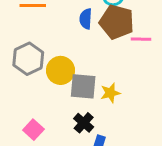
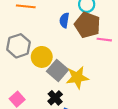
gray square: (83, 86) -> (57, 71), turned 30
yellow star: (110, 93) -> (77, 77), size x1.5

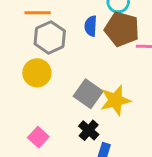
gray hexagon: (19, 46) -> (50, 37), moved
yellow circle: (42, 57) -> (37, 73), moved

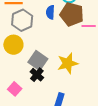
gray square: (88, 94) -> (38, 60), moved
black cross: (89, 130) -> (37, 75), moved

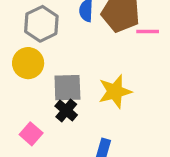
gray square: (38, 60) -> (67, 88), turned -36

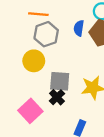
pink square: (31, 134) -> (30, 111), size x1.5

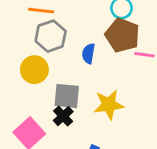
blue semicircle: (79, 28) -> (88, 54), moved

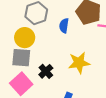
gray square: (67, 96) -> (21, 58), moved

